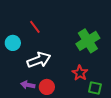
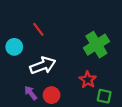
purple arrow: (28, 85) -> (31, 93), turned 40

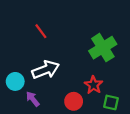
cyan circle: (14, 47) -> (15, 81), moved
red circle: (52, 95) -> (74, 101), moved

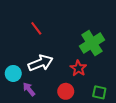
red star: (93, 85) -> (78, 68), moved

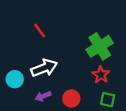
red star: (78, 68) -> (101, 75), moved
purple arrow: (29, 89) -> (43, 96), moved, turned -72

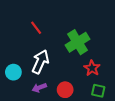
green cross: (100, 46) -> (78, 42), moved
white arrow: (44, 68) -> (40, 62), turned -45

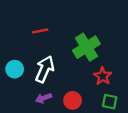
red line: (36, 28) -> (40, 31), turned -64
cyan circle: (13, 72) -> (15, 69), moved

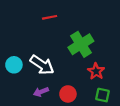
red line: (40, 31) -> (50, 17), moved
white arrow: (45, 69) -> (42, 65), turned 100

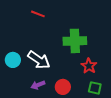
red line: (50, 17) -> (38, 14), moved, turned 32
green cross: (81, 44) -> (75, 41), turned 30

